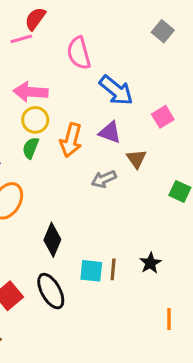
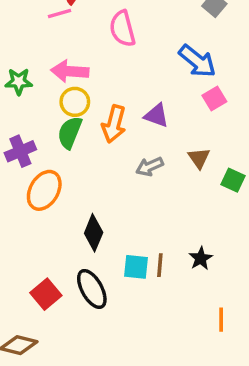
blue arrow: (116, 90) -> (197, 61), moved
green semicircle: (31, 148) -> (70, 132), size x1.4
brown triangle: (136, 159) -> (199, 158), moved

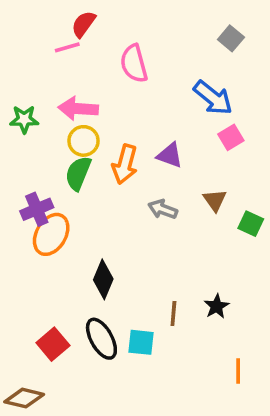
purple cross: (20, 151) -> (37, 209), moved
gray arrow: (150, 167) -> (163, 209), turned 44
cyan square: (136, 267) -> (141, 342), moved

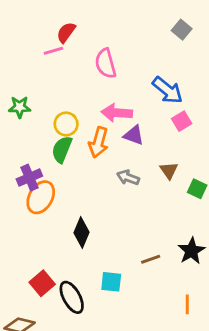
gray square: (231, 38) -> (182, 30), moved
pink arrow: (78, 109) -> (117, 113), moved
black star: (217, 306) -> (191, 251), moved, size x1.4
brown line: (173, 314) -> (151, 259), moved, turned 66
black ellipse: (101, 339) -> (72, 297), moved

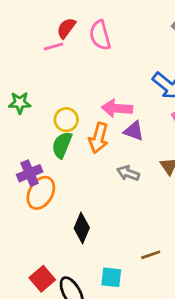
pink semicircle: (106, 63) -> (100, 35), moved

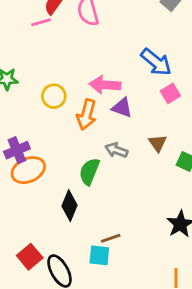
green semicircle: (62, 145) -> (89, 171), moved
orange ellipse: (41, 193) -> (28, 170), turned 36
brown line: (151, 255) -> (111, 238), moved

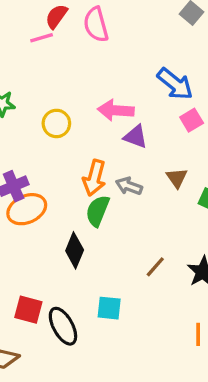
orange arrow: (87, 115) -> (94, 178), moved
brown line: (111, 238) -> (155, 267), moved, turned -30
red square: (30, 257) -> (28, 310), turned -35

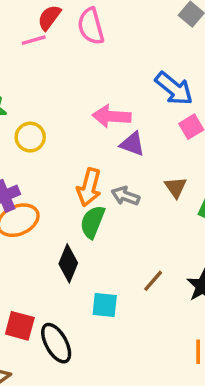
yellow circle: (56, 123) -> (30, 137), moved
cyan square: (109, 308) -> (105, 305), moved

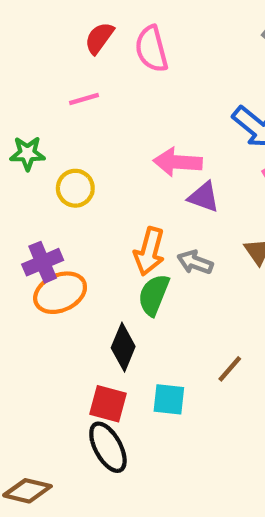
pink line: (34, 40) -> (84, 99), moved
red square: (20, 326) -> (108, 404), moved

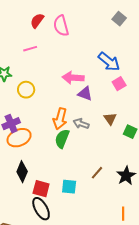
black diamond: (123, 347) -> (22, 172), moved

